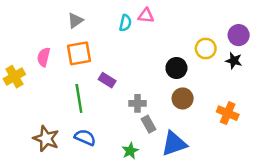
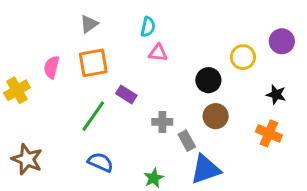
pink triangle: (146, 16) -> (158, 53), moved
black star: (234, 61) -> (276, 95), moved
green line: (79, 98) -> (93, 116), turned 44
gray rectangle: (148, 124) -> (187, 141), moved
brown star: (46, 139) -> (27, 159), moved

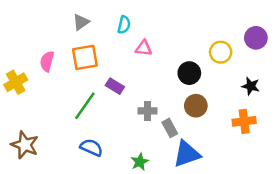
cyan semicircle: (148, 27) -> (124, 25), moved
orange cross: (269, 133) -> (244, 121), turned -30

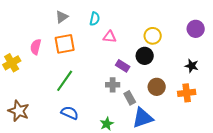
yellow circle: (221, 52) -> (153, 36), moved
purple rectangle: (115, 86) -> (123, 66), moved
brown circle: (196, 106) -> (157, 87), moved

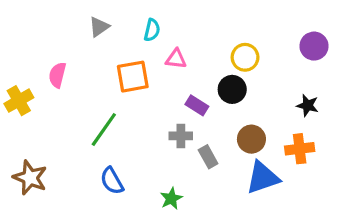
orange square: (65, 44) -> (133, 77), moved
blue semicircle: (70, 113) -> (112, 181), turned -144
blue triangle: (143, 118) -> (263, 178), moved

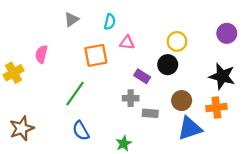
black star: (308, 105) -> (222, 76), size x1.6
gray rectangle: (208, 157) -> (150, 113), turned -56
brown star: (30, 178) -> (22, 128), turned 30

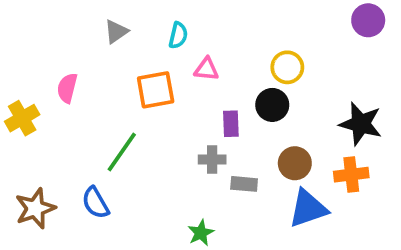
purple circle: (227, 33) -> (368, 20), moved
purple rectangle: (142, 76) -> (231, 124), turned 56
blue semicircle: (81, 131) -> (95, 203), moved

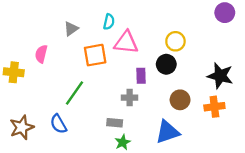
gray triangle: (116, 32) -> (71, 29), moved
pink triangle: (206, 69) -> (126, 42), size x1.6
yellow cross: (22, 118) -> (14, 72), turned 36
gray rectangle: (244, 184) -> (115, 123), moved
blue triangle: (308, 208) -> (167, 132), moved

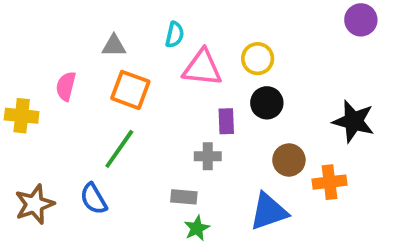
gray triangle: (71, 29) -> (114, 46), turned 35
yellow circle: (175, 41) -> (258, 59), moved
orange square: (95, 55) -> (130, 90), moved, turned 30
orange cross: (214, 107) -> (330, 182), moved

